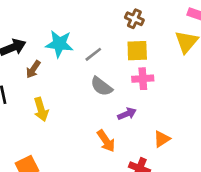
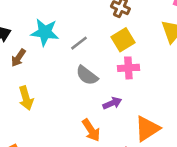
yellow square: (137, 51) -> (123, 40), turned -30
orange triangle: (162, 139) -> (147, 129), size x1.5

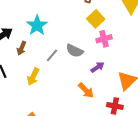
cyan star: (45, 32) -> (37, 25), turned -30
gray line: (79, 43) -> (52, 55), moved
yellow arrow: (26, 98) -> (33, 77), turned 54

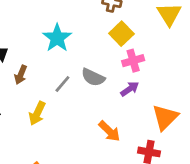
cyan star: (37, 25) -> (57, 38), moved
purple arrow: (97, 67) -> (130, 89), moved

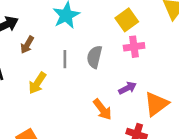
gray semicircle: (93, 77) -> (94, 57), turned 70
gray line: (62, 84) -> (65, 59), turned -48
purple arrow: (130, 89) -> (128, 88), moved

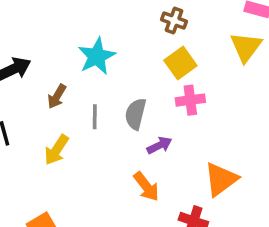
brown arrow: (27, 45) -> (57, 96), moved
purple arrow: (128, 88) -> (159, 145), moved

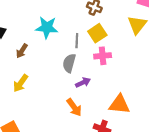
cyan star: (97, 56) -> (47, 27), turned 30
gray line: (95, 117) -> (77, 41), moved
orange triangle: (221, 179) -> (119, 104), turned 40

